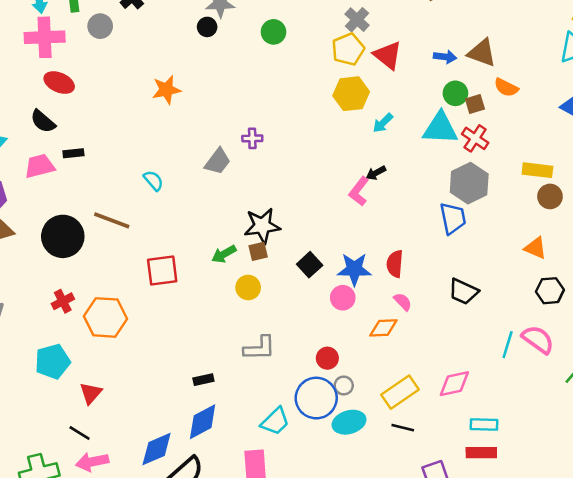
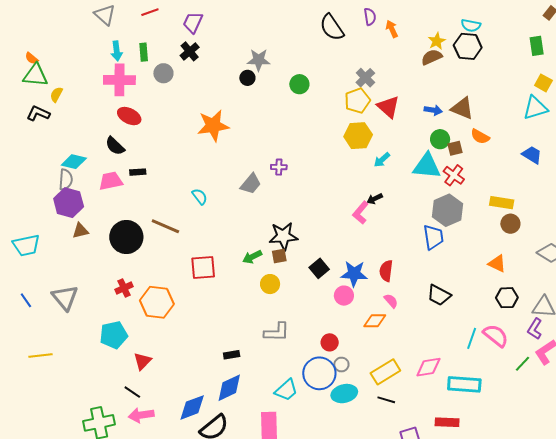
orange star: (166, 90) -> (213, 126), size x1.4
cyan rectangle: (484, 424) -> (464, 384), moved, size x1.5

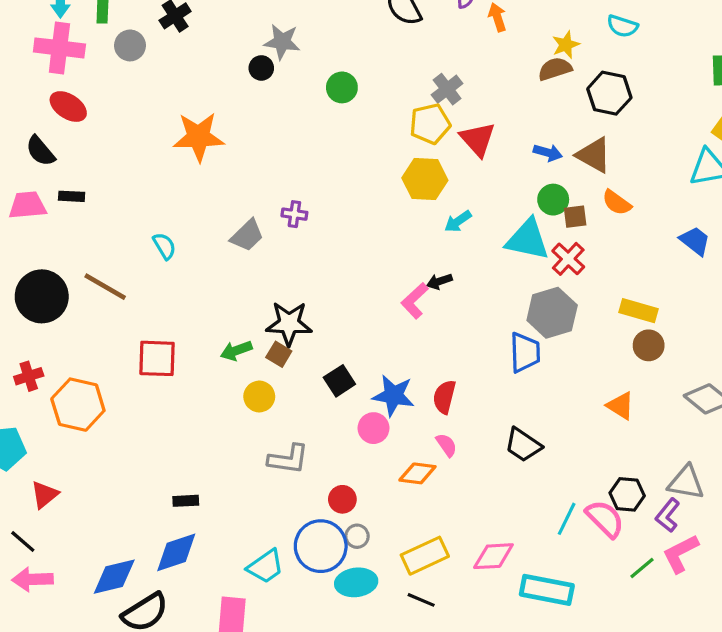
black hexagon: (468, 46) -> (609, 93), moved
brown square: (279, 256) -> (279, 354), turned 35
black hexagon: (507, 298) -> (627, 494), moved
gray L-shape: (277, 332) -> (288, 459), moved

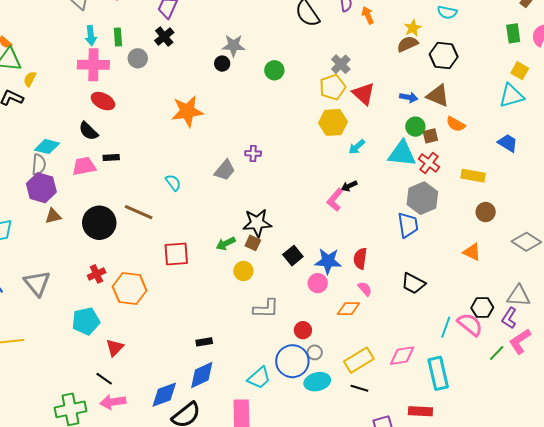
yellow rectangle: (639, 311) -> (473, 176), moved
cyan rectangle: (547, 590) -> (438, 373), turned 72

